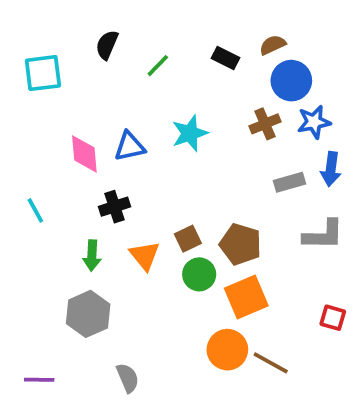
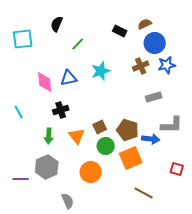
green line: (158, 66) -> (78, 44), moved
blue arrow: (331, 169) -> (151, 139), moved, turned -90
orange circle: (227, 350) -> (91, 172), moved
purple line: (39, 380) -> (21, 179), moved

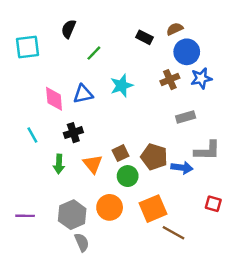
cyan line: (19, 112) -> (32, 135), moved
orange square: (131, 158) -> (153, 209), moved
gray hexagon: (47, 167) -> (72, 215), moved

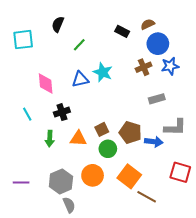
cyan star: (122, 86) -> (103, 72), turned -30
blue triangle: (83, 94) -> (80, 79), moved
orange triangle: (93, 164) -> (78, 139), turned -48
red square: (213, 204) -> (180, 172), size x1.5
orange square: (153, 209) -> (129, 176), turned -30

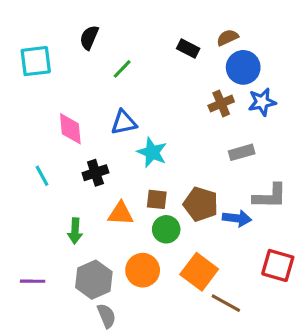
cyan star: (103, 72) -> (152, 152), moved
brown square: (102, 129) -> (157, 199), turned 32
green arrow: (50, 139) -> (75, 231), moved

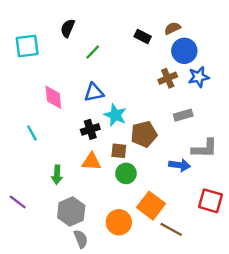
black cross: (95, 173) -> (90, 129), moved
brown pentagon: (201, 204) -> (144, 134), moved, turned -30
orange circle: (143, 270) -> (119, 222), moved
purple line: (33, 281) -> (18, 202), moved, turned 36

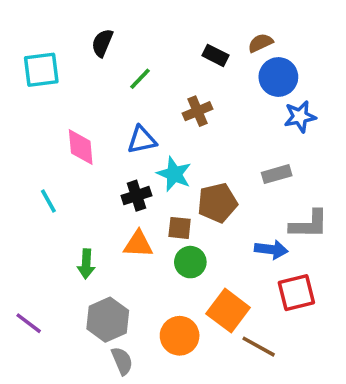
brown cross: (168, 78) -> (198, 111), moved
red square: (211, 201) -> (296, 293), moved, turned -30
purple line: (18, 202) -> (29, 323), moved

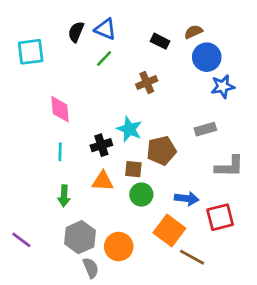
blue triangle: (142, 140) -> (105, 29), moved, turned 35
cyan line: (48, 201) -> (60, 152), moved, turned 30
blue arrow: (271, 250) -> (187, 199), moved
orange circle: (180, 336) -> (119, 247), moved

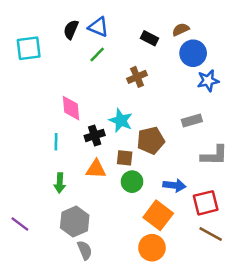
pink diamond: (60, 109) -> (71, 108), moved
orange circle: (119, 247) -> (152, 248), moved
brown line: (192, 257) -> (211, 234), moved

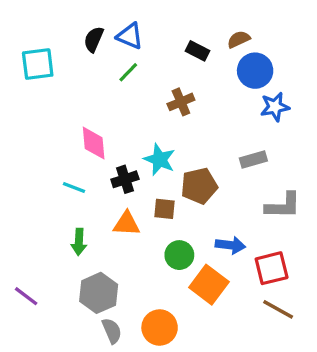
cyan line: (56, 142) -> (74, 188), turned -70
green circle: (132, 182) -> (179, 255), moved
orange circle: (152, 248) -> (160, 328), moved

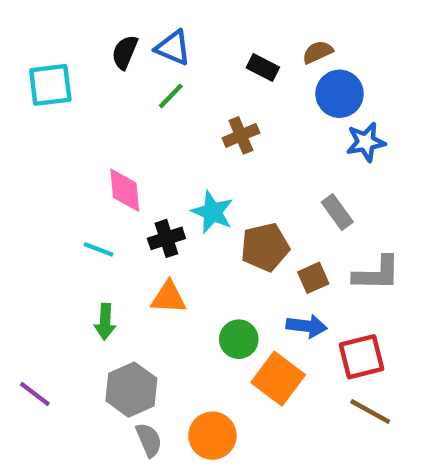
gray rectangle: (253, 160) -> (337, 212), turned 70
brown square: (165, 209) -> (313, 278), moved, turned -30

